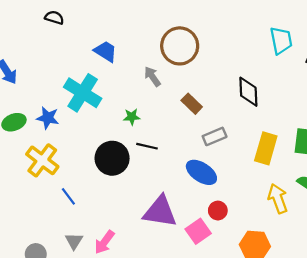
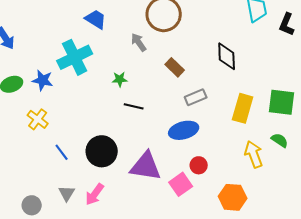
cyan cross: (83, 93) -> (75, 57), turned 32
black circle: (112, 158) -> (102, 151), moved
yellow cross: (42, 160) -> (38, 119), size x0.7
blue ellipse: (201, 172) -> (184, 130), turned -48

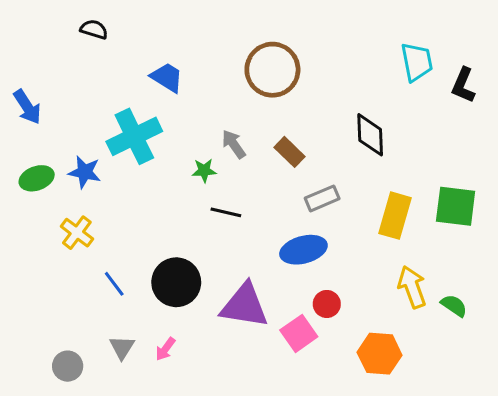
gray arrow: (139, 42) -> (234, 144), moved
green semicircle: (280, 140) -> (454, 306), moved
pink arrow: (95, 194) -> (165, 349), size x0.7

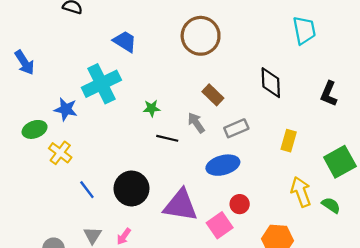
black L-shape: (463, 85) -> (329, 94), moved
gray arrow: (234, 144) -> (196, 123), moved
green ellipse: (37, 178) -> (35, 129), moved
green square: (456, 206) -> (340, 162), moved, turned -36
yellow rectangle: (395, 216) -> (289, 141), size x0.7

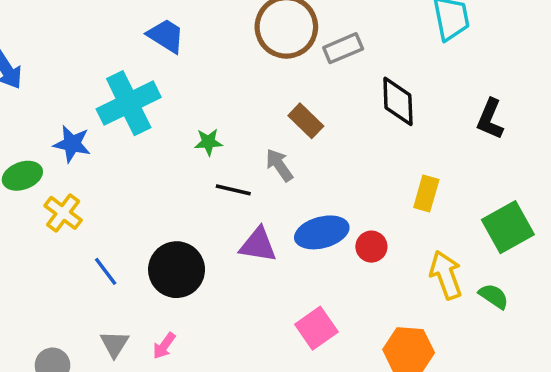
gray rectangle: (236, 128) -> (343, 48), moved
red circle: (240, 204) -> (371, 247), moved
purple triangle: (181, 205) -> (258, 245), moved, size x0.7

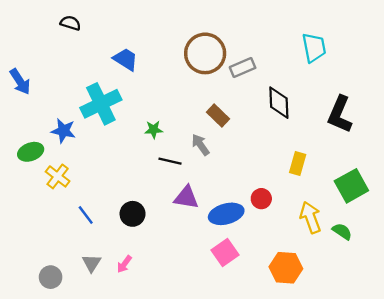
black L-shape: (490, 119) -> (340, 114), size x1.4
blue ellipse: (322, 232) -> (226, 214), moved
black circle: (177, 270) -> (133, 214), size x0.7

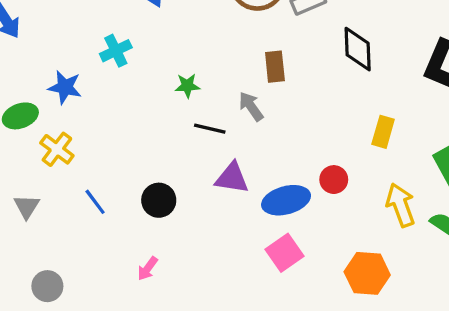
cyan cross: (101, 104) -> (116, 51), size x0.6
brown rectangle: (218, 116) -> (275, 67), turned 40
gray triangle: (92, 263) -> (27, 207), moved

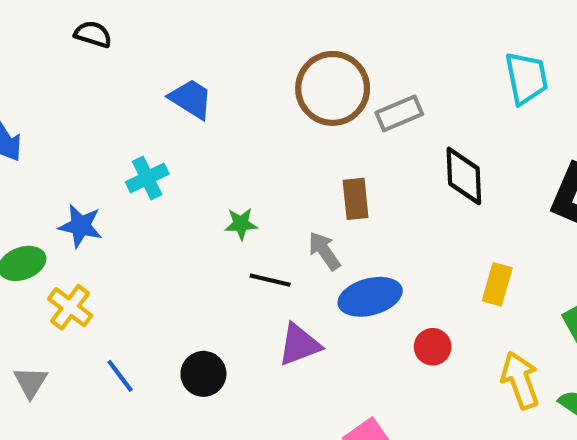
purple triangle: (232, 178) -> (299, 345), turned -30
blue ellipse: (286, 200) -> (370, 297), moved

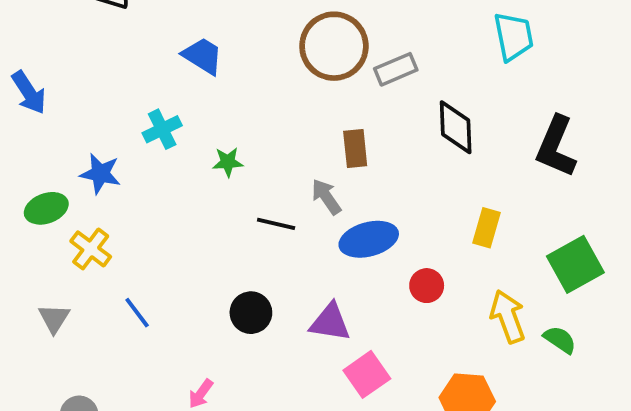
green star: (241, 224) -> (228, 162), moved
purple triangle: (299, 345) -> (330, 322), moved, turned 30
black circle: (203, 374) -> (251, 313), moved

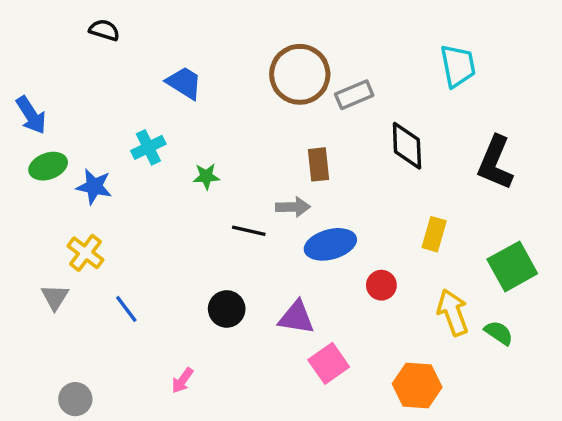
gray arrow: (326, 197) -> (293, 207), turned 124
green ellipse: (46, 208) -> (48, 166), moved
gray triangle: (54, 318) -> (55, 297), moved

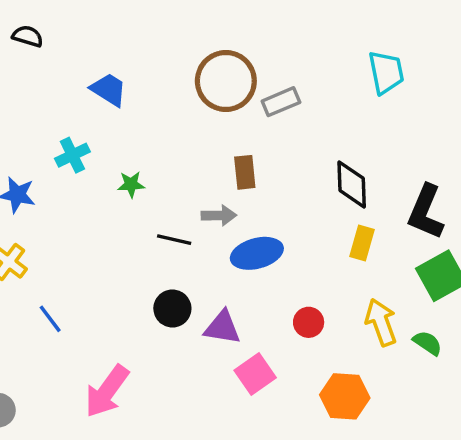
black diamond: (407, 146) -> (352, 184), moved
black L-shape: (495, 163) -> (426, 212), moved
red circle: (381, 285) -> (309, 322), moved
black circle: (227, 309) -> (172, 308), moved
pink arrow: (182, 380) -> (107, 391), size x2.0

